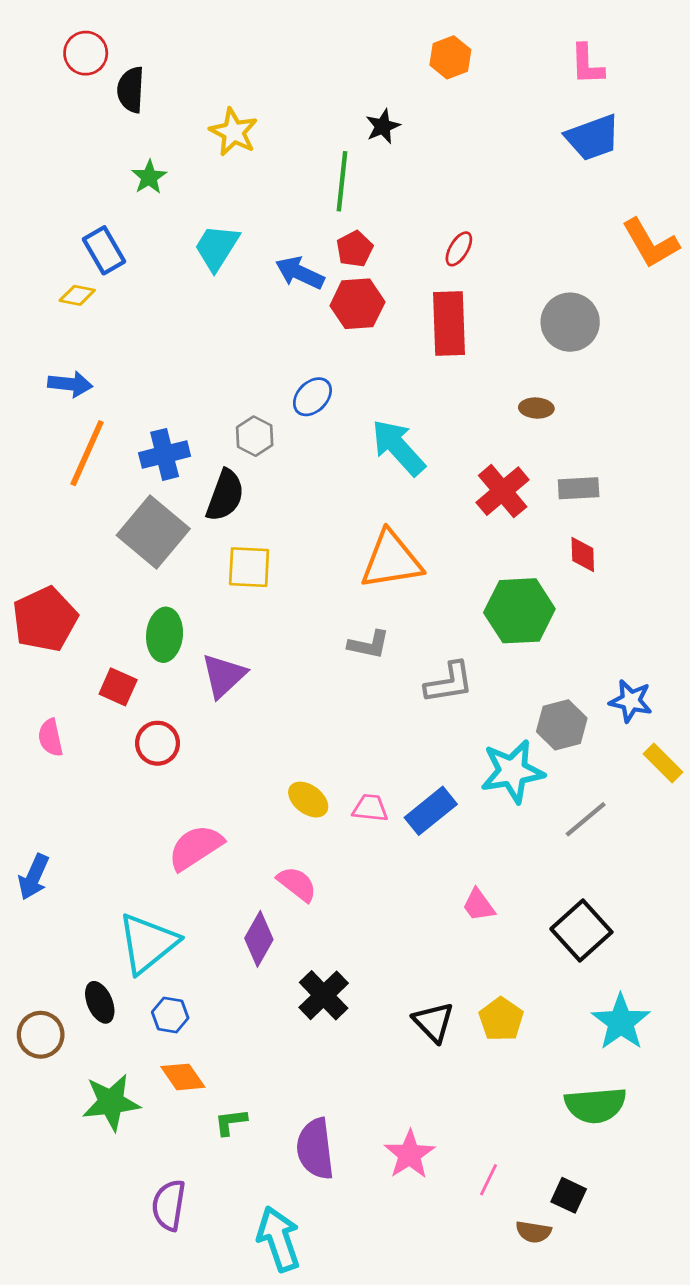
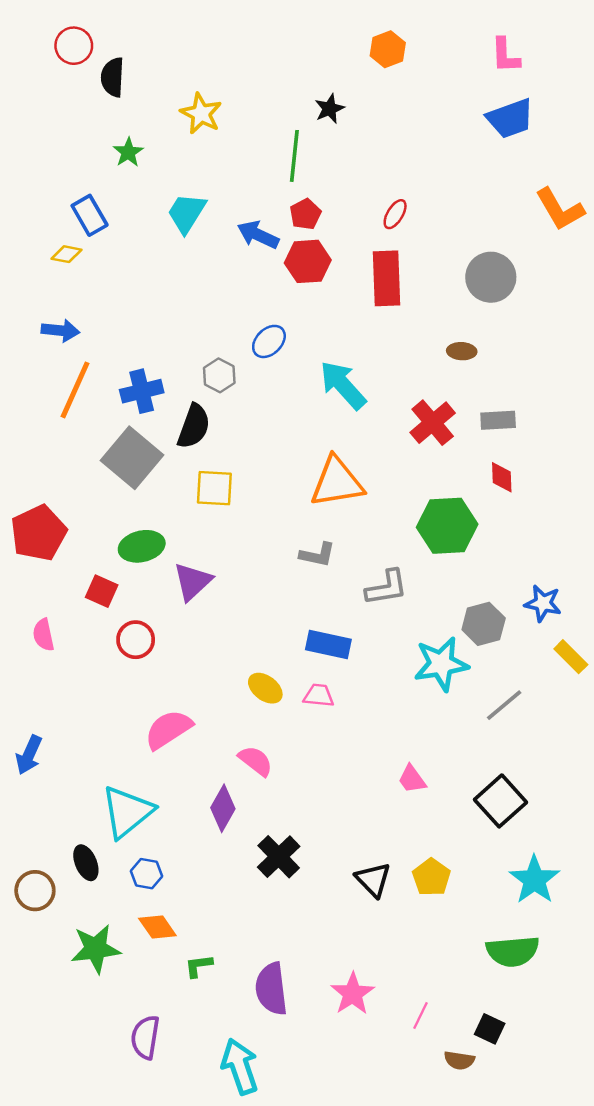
green ellipse: (165, 635) -> (142, 546), turned 72
blue rectangle: (431, 811) -> (328, 645), moved, turned 51

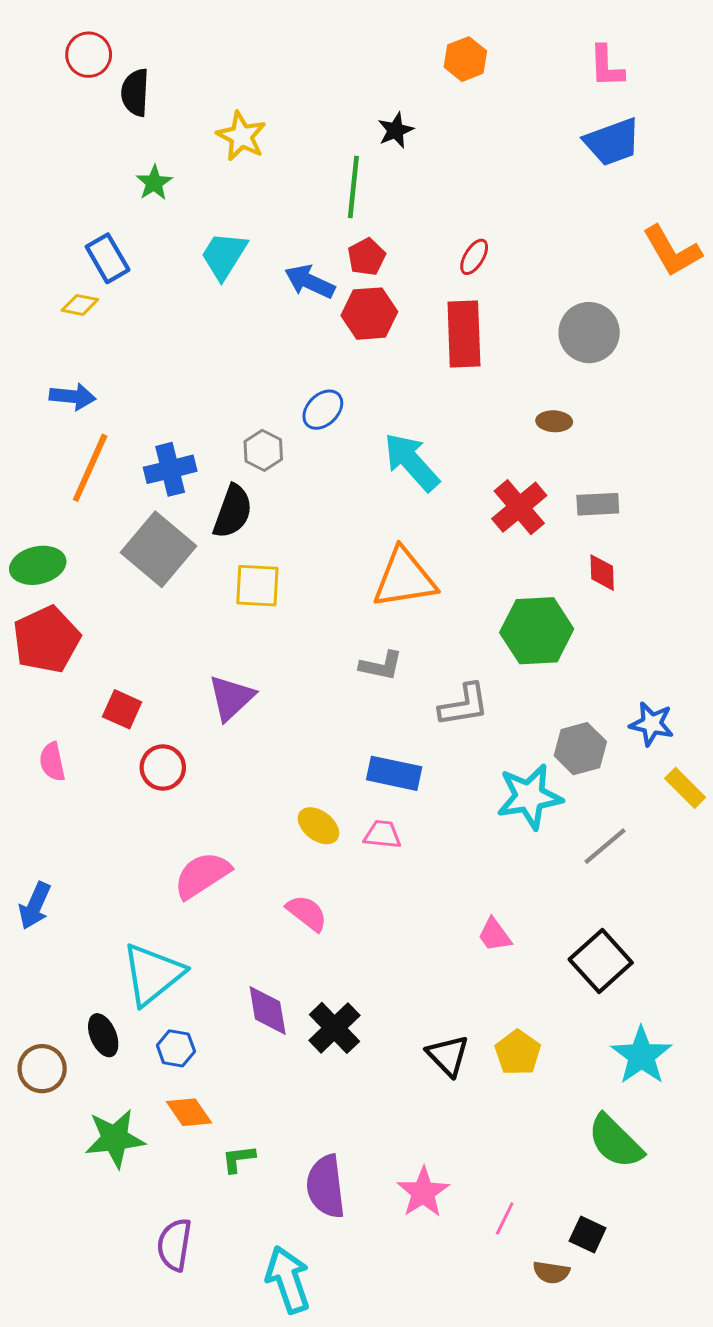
green ellipse: (142, 546) -> (38, 565), moved
purple diamond: (223, 808) -> (268, 1010), moved, turned -39
green semicircle: (513, 951) -> (615, 1141), turned 50

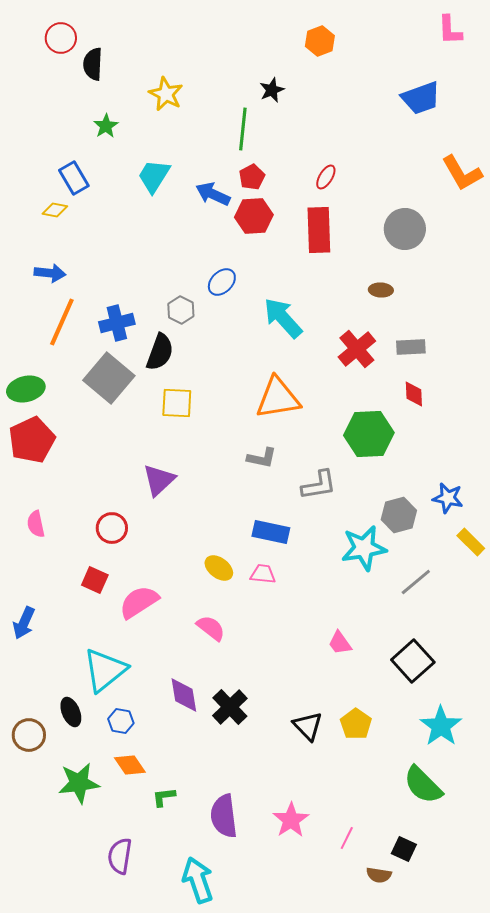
pink L-shape: (607, 66) -> (450, 30), moved
red square: (122, 709) -> (95, 580), moved

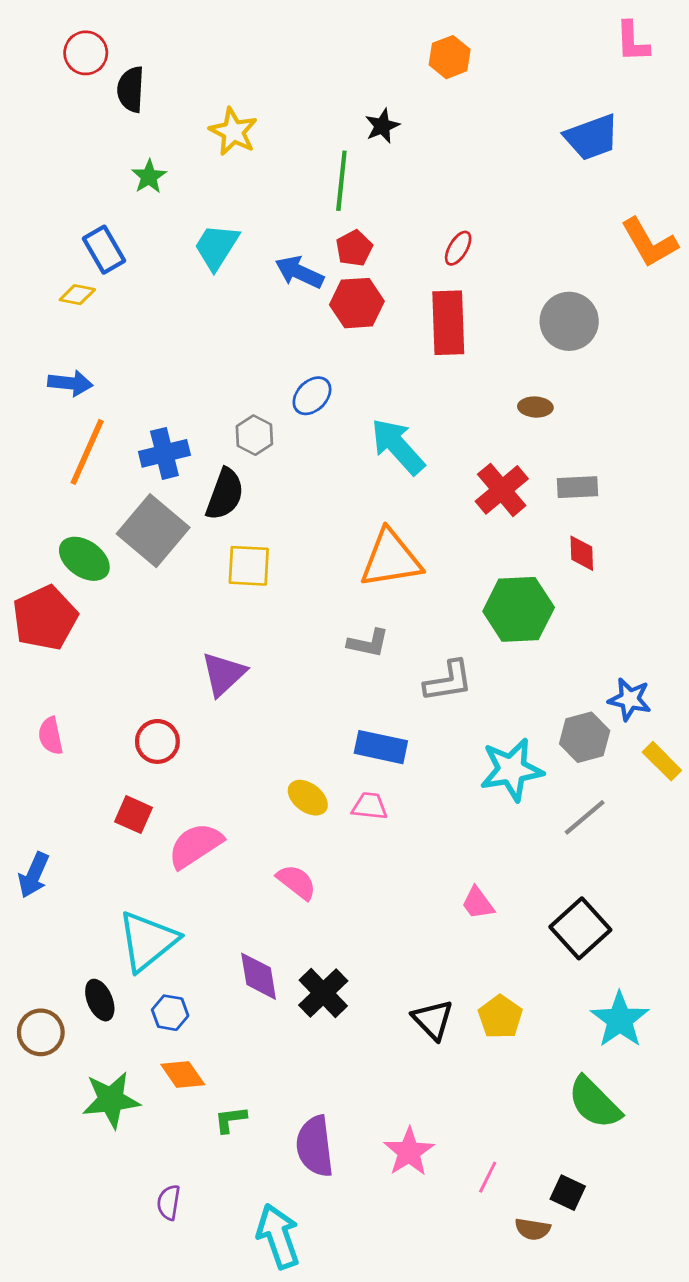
green ellipse: (26, 389) -> (84, 559), moved, turned 48
gray hexagon: (399, 515) -> (585, 737), moved
purple semicircle: (120, 856) -> (169, 1202), size x0.7

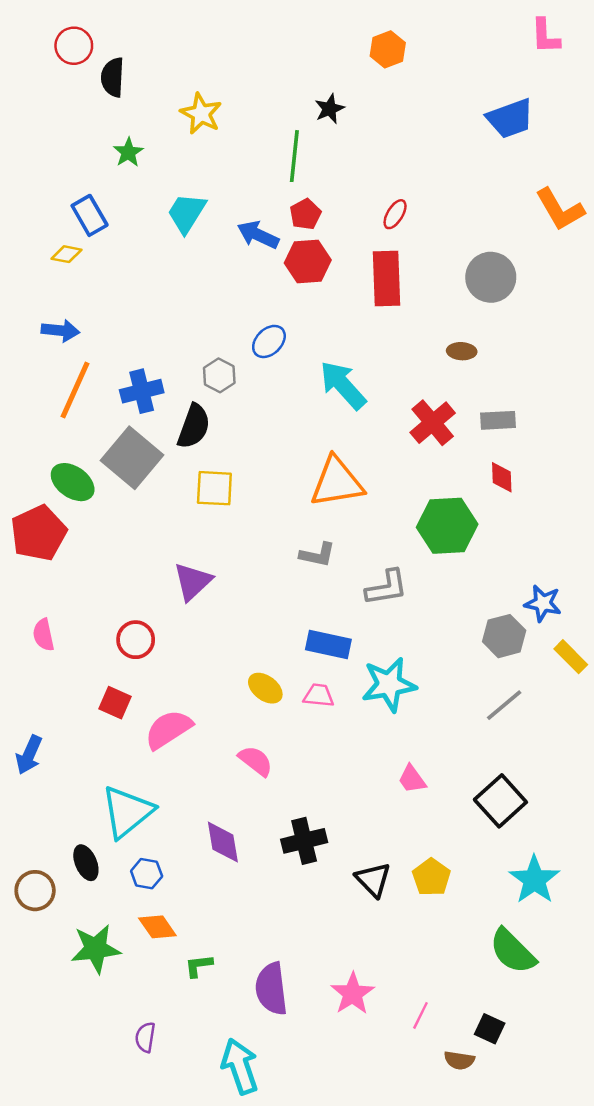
cyan star: (512, 770) -> (389, 685), moved
black cross: (323, 993) -> (304, 841), moved, turned 30

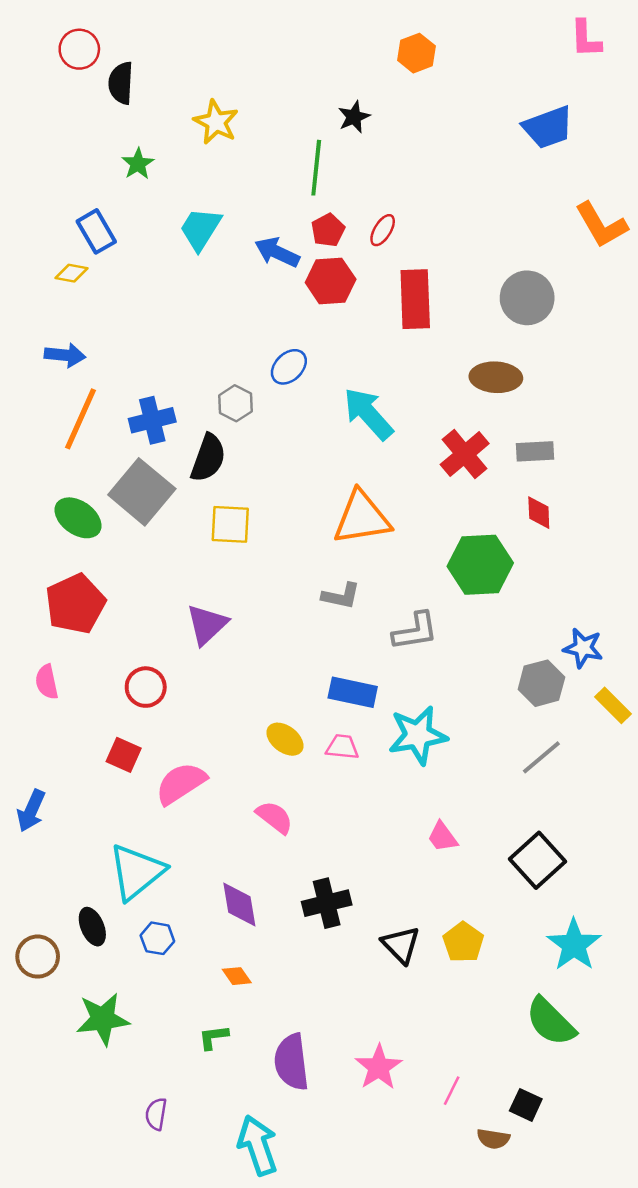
red ellipse: (395, 214) -> (383, 230), moved
brown ellipse: (462, 351) -> (496, 377), size x1.6
red pentagon: (39, 533) -> (75, 604), moved
orange diamond: (157, 927) -> (237, 976), moved, size x0.7

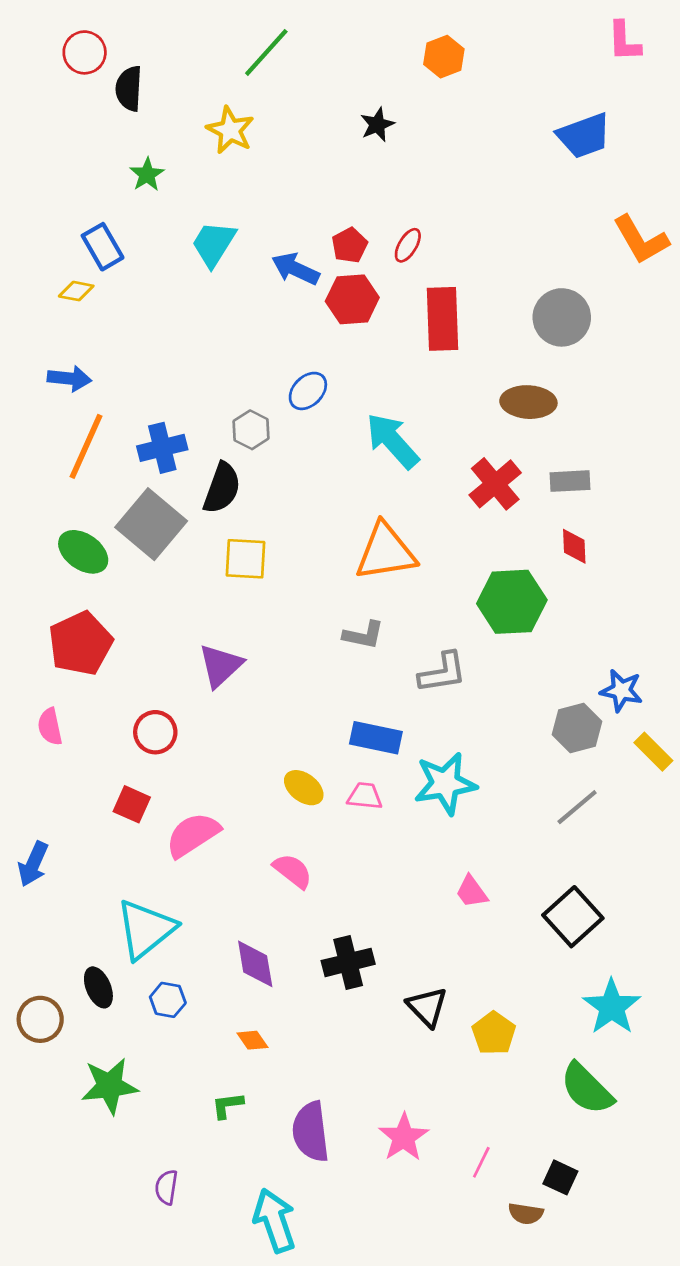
green line: (316, 168) -> (266, 52), moved, turned 36
yellow pentagon: (463, 942) -> (494, 1033), moved

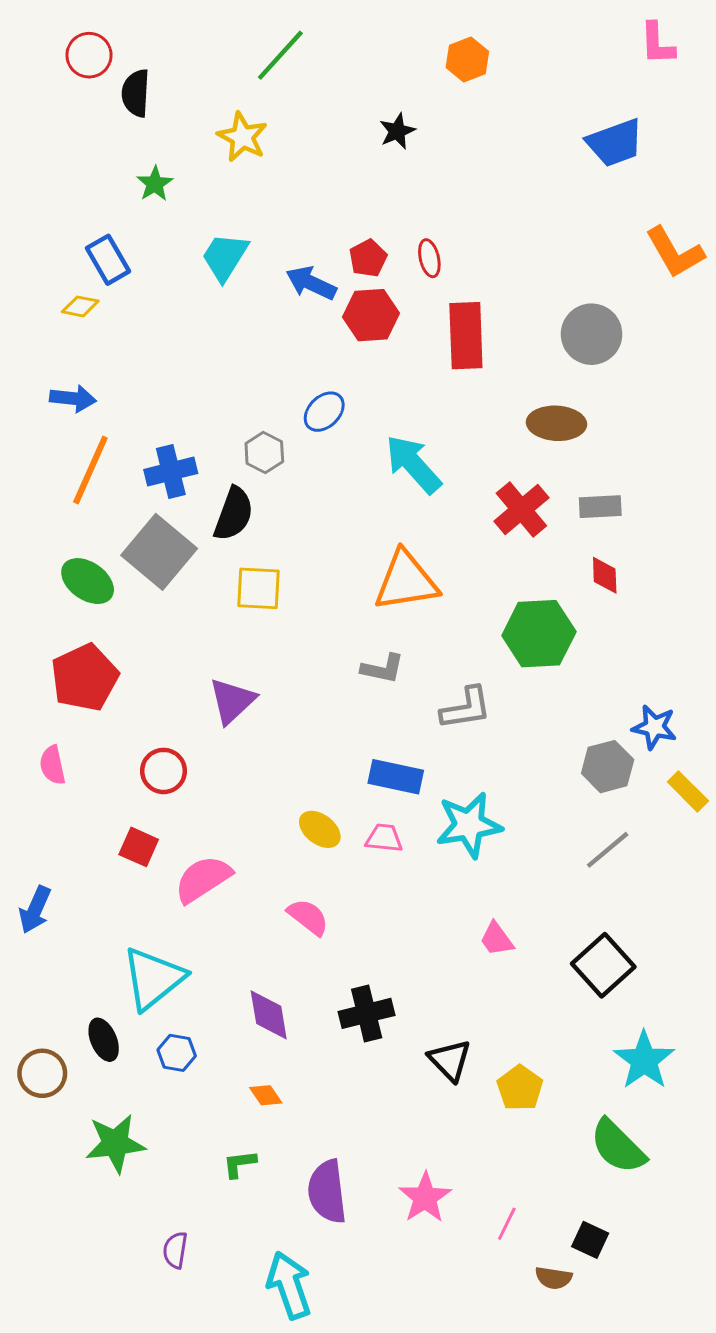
red ellipse: (408, 245) -> (429, 258), turned -44

